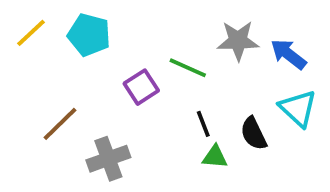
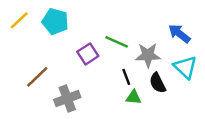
gray star: (238, 41) -> (148, 55), moved

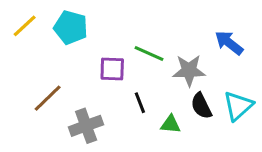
purple square: (88, 54) -> (112, 69), turned 35
cyan triangle: (185, 67) -> (238, 106), moved, turned 35
black line: (126, 77) -> (140, 103), moved

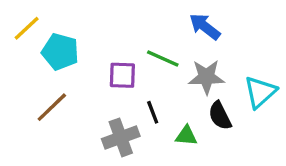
cyan pentagon: (71, 27) -> (60, 52), moved
blue arrow: (229, 43) -> (205, 27), moved
cyan triangle: (238, 106) -> (260, 92), moved
gray cross: (86, 126) -> (121, 137), moved

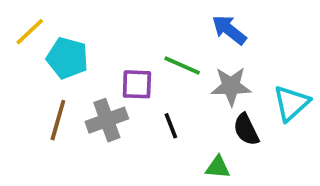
brown line: (52, 107) -> (58, 120), turned -30
green triangle: (186, 136) -> (218, 167), moved
gray cross: (121, 137) -> (107, 120), moved

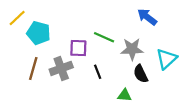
blue arrow: (229, 30) -> (147, 17), moved

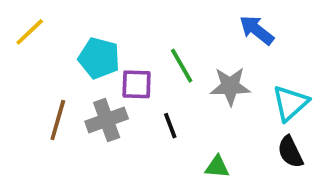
cyan pentagon: (39, 33) -> (99, 58), moved
green line: (104, 37) -> (182, 66), turned 36
black semicircle: (141, 74) -> (290, 152), moved

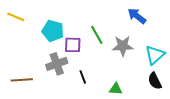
yellow line: (30, 32) -> (16, 17), turned 66
brown line: (58, 120) -> (22, 80), moved, turned 70
black line: (170, 126) -> (83, 77), moved

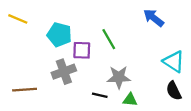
gray star: (123, 46) -> (119, 77), moved
cyan triangle: (155, 55) -> (174, 62), turned -45
black line: (83, 77) -> (100, 95), moved, turned -56

